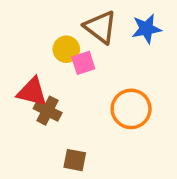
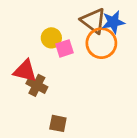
brown triangle: (100, 27) -> (93, 21), moved
orange circle: (131, 109) -> (101, 43), moved

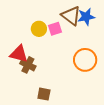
orange circle: (101, 43) -> (85, 60), moved
pink square: (65, 48) -> (55, 29), moved

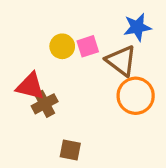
brown triangle: (71, 16) -> (121, 61), moved
brown cross: (28, 65) -> (45, 104), turned 35

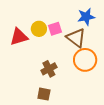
red triangle: (30, 86) -> (19, 37), moved, turned -30
brown cross: (45, 104) -> (49, 69), moved

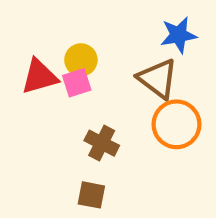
pink square: (55, 29) -> (77, 83), moved
brown cross: (49, 69) -> (102, 143), turned -35

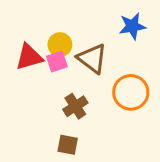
brown triangle: (158, 79) -> (92, 58), moved
brown cross: (102, 143) -> (75, 106), turned 30

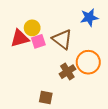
yellow circle: (60, 45) -> (32, 28), moved
brown cross: (75, 106) -> (67, 72), moved

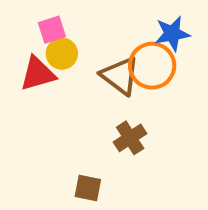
pink square: (38, 41) -> (52, 30), moved
orange circle: (88, 62) -> (152, 66), moved

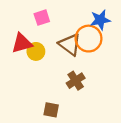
pink square: (52, 30) -> (42, 18), moved
yellow circle: (62, 54) -> (36, 51), moved

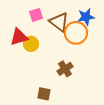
brown triangle: (70, 44) -> (59, 22), moved

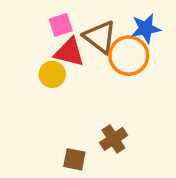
red triangle: (19, 37) -> (69, 52), moved, turned 30
brown cross: (65, 69) -> (113, 139), moved

